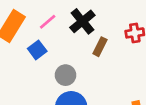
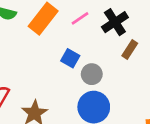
blue square: (37, 50) -> (70, 58), moved, turned -30

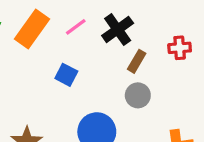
gray circle: (92, 74) -> (138, 95), moved

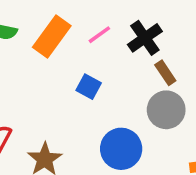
brown rectangle: (137, 61) -> (165, 73), turned -65
gray circle: (138, 95) -> (166, 110), size x1.4

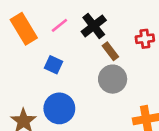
orange rectangle: (52, 37) -> (24, 29), turned -64
blue circle: (121, 149) -> (59, 108), moved

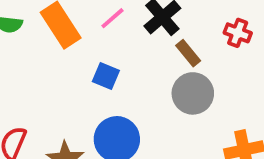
red cross: (145, 39) -> (238, 33), turned 30

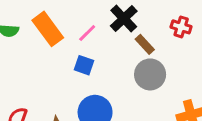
pink line: (112, 18) -> (87, 33), moved

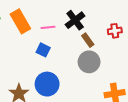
red cross: (181, 27) -> (115, 31), turned -32
pink line: (87, 33) -> (48, 27), turned 32

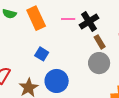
pink line: (48, 27) -> (68, 19), moved
blue square: (43, 50) -> (42, 54), moved

